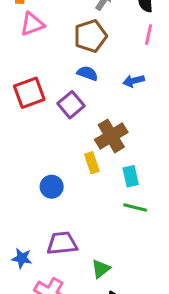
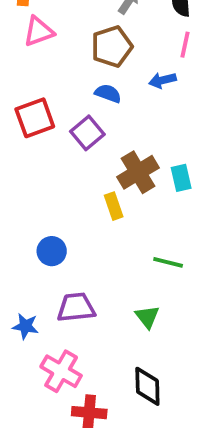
blue arrow: (134, 81) -> (162, 80), moved
cyan rectangle: (131, 176) -> (181, 178), moved
blue circle: (52, 187) -> (52, 251), moved
green triangle: (101, 269) -> (147, 317), moved, turned -30

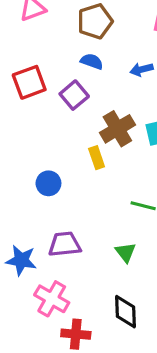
blue arrow: (162, 80) -> (142, 69), moved
blue circle: (52, 251) -> (48, 183), moved
blue star: (25, 326) -> (21, 260), size x1.4

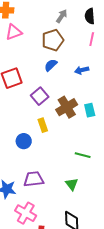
blue semicircle: (92, 61) -> (51, 65), turned -64
purple square: (74, 95) -> (40, 96), moved
yellow rectangle: (97, 158) -> (43, 125), moved

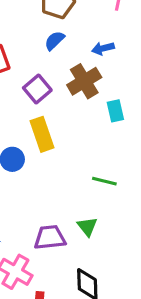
brown cross: (67, 107) -> (84, 81), moved
yellow rectangle: (43, 125) -> (42, 134), size x1.5
purple trapezoid: (34, 179) -> (50, 237), moved

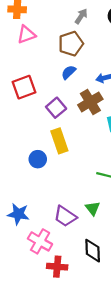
purple trapezoid: (50, 237) -> (65, 216), turned -140

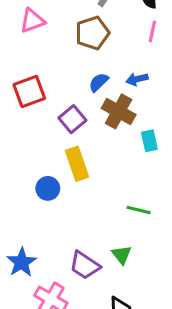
blue semicircle: (69, 72) -> (99, 82), moved
brown cross: (90, 102) -> (119, 111), turned -30
blue star: (18, 214) -> (22, 262), turned 30

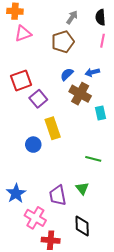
purple square: (72, 119) -> (38, 99), moved
purple trapezoid: (85, 265) -> (58, 195), turned 45

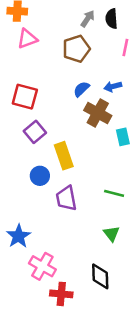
black semicircle: (100, 17) -> (112, 19), moved
red square: (21, 80) -> (25, 97), turned 35
purple square: (38, 99) -> (35, 132), moved
green triangle: (82, 188) -> (112, 234), moved
purple trapezoid: (58, 195) -> (66, 198), moved

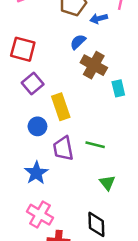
blue arrow: (113, 87) -> (99, 19), moved
green line: (114, 193) -> (95, 145), moved
blue star: (19, 236) -> (36, 173), moved

